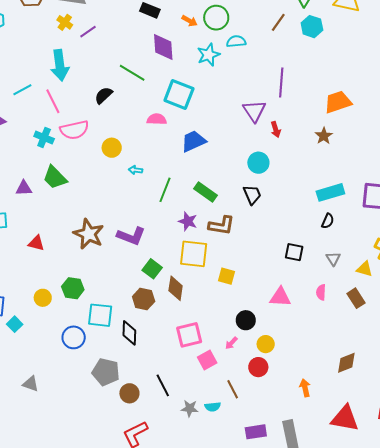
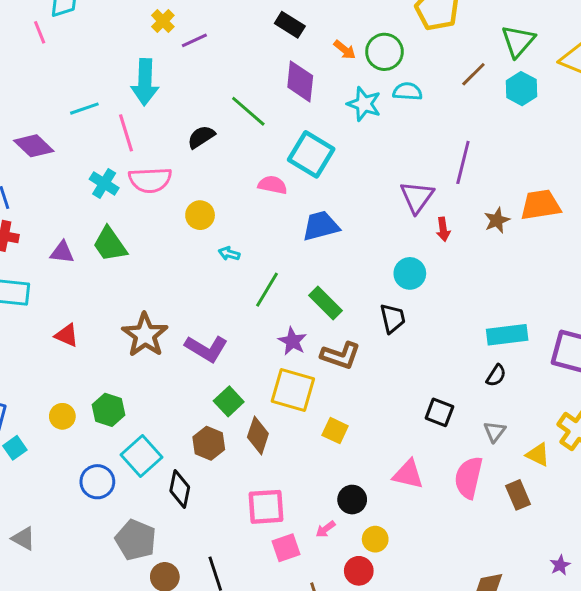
cyan star: (209, 55) -> (364, 104), turned 30
brown star: (324, 136) -> (497, 220), moved
pink semicircle: (321, 292) -> (469, 478), size x1.8
cyan square: (100, 315) -> (142, 456), turned 32

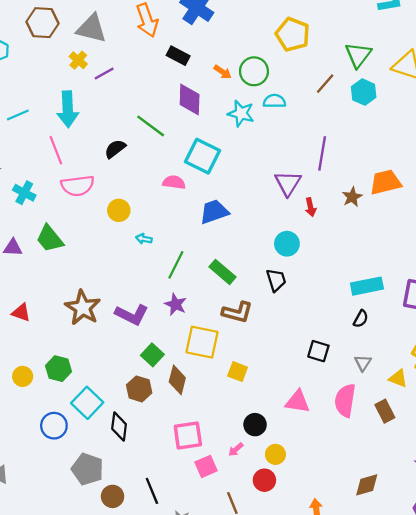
cyan line: (84, 109) -> (18, 115), moved
cyan cross: (104, 183) -> (24, 193), moved
purple star: (292, 341) -> (176, 304), moved

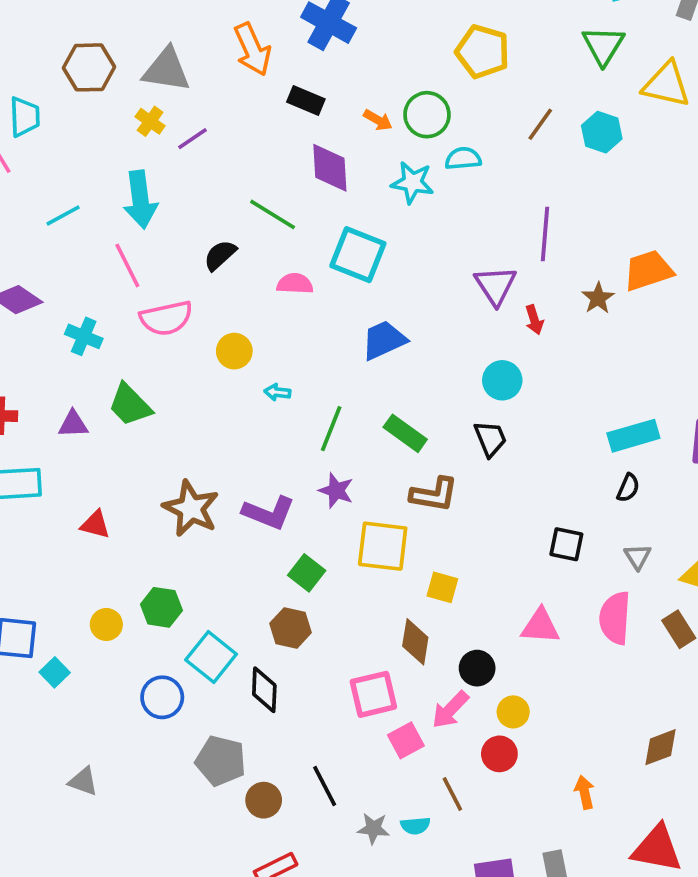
green triangle: (358, 55) -> (603, 46), moved
pink semicircle: (174, 182) -> (295, 284), moved
brown diamond: (177, 380) -> (415, 642), moved
pink arrow: (236, 449) -> (450, 710), size x1.6

